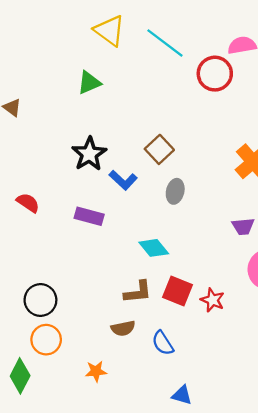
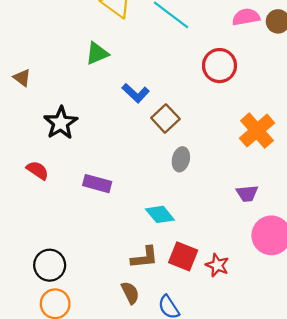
red circle: (215, 74) -> (219, 66), moved
black star: (89, 154) -> (61, 123), moved
blue L-shape: (123, 180) -> (136, 93), moved
brown semicircle: (123, 328) -> (130, 293), turned -105

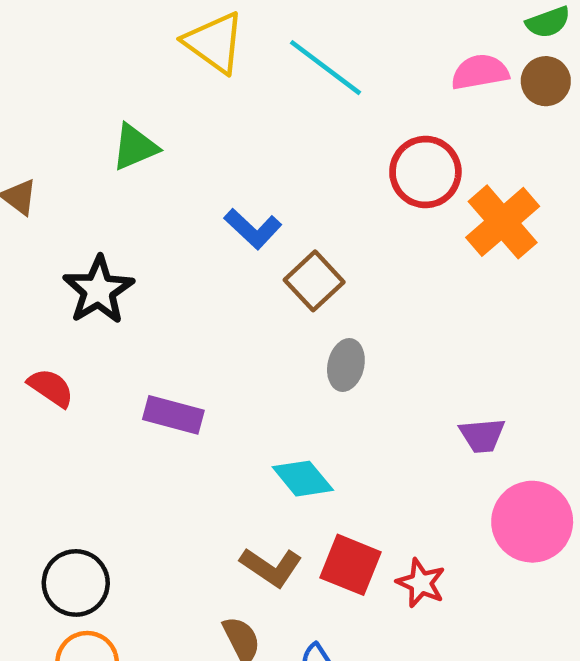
green triangle: (97, 53) -> (135, 147), moved
orange cross: (257, 131) -> (503, 222), moved
brown L-shape: (144, 257) -> (271, 567), turned 40

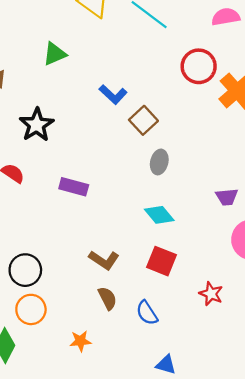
cyan diamond: (303, 479) -> (159, 215), moved
brown L-shape: (271, 567) -> (104, 260), moved
red star: (421, 583) -> (211, 294), moved

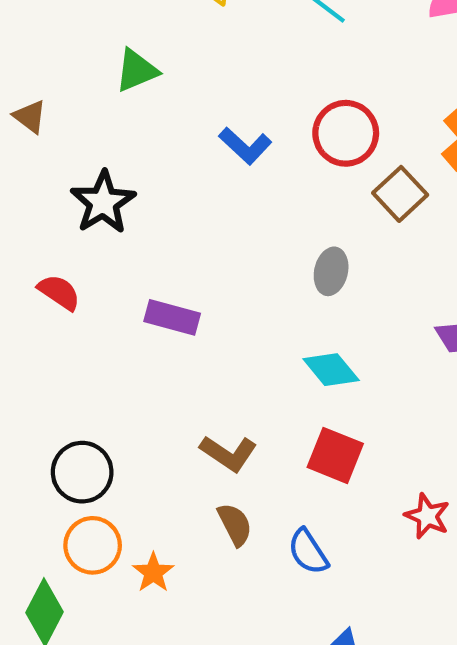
red circle: (199, 66) -> (346, 133), moved
brown square: (143, 120) -> (400, 194), moved
orange star: (80, 341) -> (153, 573), moved, turned -30

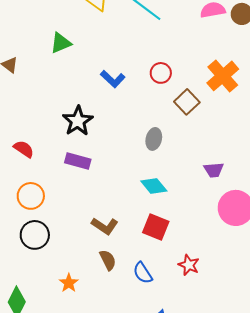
red circle: (346, 133) -> (161, 73), size x0.7
black star: (103, 202) -> (78, 121), moved
red star: (427, 516) -> (189, 265), moved
orange circle: (93, 545) -> (31, 196), moved

